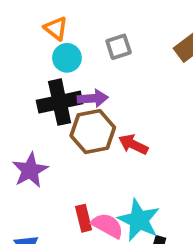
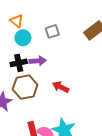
black cross: (60, 102) -> (19, 63), size x0.7
brown hexagon: (93, 132) -> (25, 87), moved

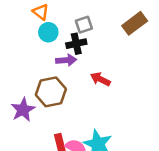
black cross: (19, 63) -> (76, 44), moved
red arrow: (61, 87) -> (100, 79), moved

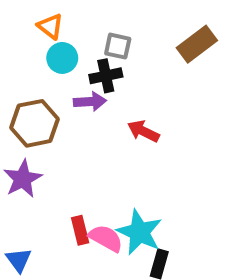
gray square: (84, 25) -> (118, 46), turned 30
brown hexagon: (51, 92) -> (35, 123), moved

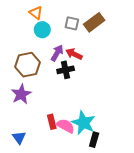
brown rectangle: (197, 44) -> (94, 22), moved
black cross: (106, 76) -> (66, 70), moved
purple arrow: (90, 102) -> (57, 53), turned -56
red arrow: (143, 131) -> (74, 54), moved

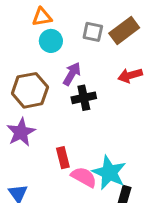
orange triangle: (36, 13) -> (42, 17), turned -48
red arrow: (74, 54) -> (130, 75), moved, turned -42
red rectangle: (52, 122) -> (63, 158), moved

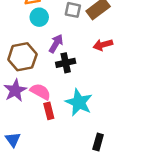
cyan star: (109, 173) -> (79, 102), moved
pink semicircle: (84, 177) -> (40, 92), moved

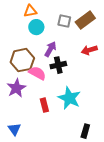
pink semicircle: (40, 92) -> (37, 73), moved

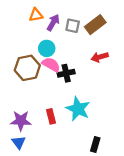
cyan circle: (36, 27) -> (47, 48), moved
purple arrow: (50, 49) -> (53, 22), moved
pink semicircle: (37, 73) -> (51, 65), moved
purple star: (16, 88) -> (21, 121), moved, turned 30

